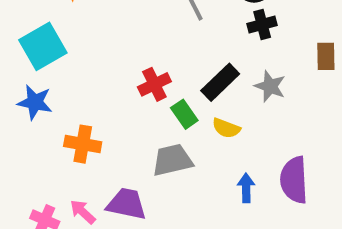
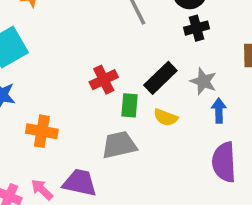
green rectangle: (184, 114) -> (130, 105), turned 40
blue arrow: (246, 188) -> (219, 111), moved

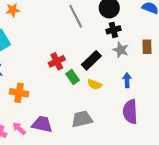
gray star: (203, 81) -> (121, 50), moved
green rectangle: (130, 105) -> (73, 77), turned -40
gray trapezoid: (119, 145) -> (82, 119), moved

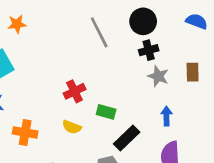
black rectangle: (91, 60) -> (127, 138), moved
green rectangle: (73, 77) -> (106, 112), moved, turned -40
yellow semicircle: (95, 84) -> (72, 127), moved

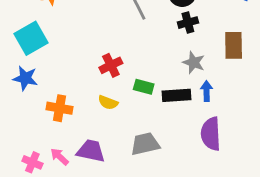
brown rectangle: (193, 72) -> (234, 45), size x1.4
gray star: (158, 76) -> (194, 62), moved
black rectangle: (127, 138) -> (177, 95), moved, turned 40

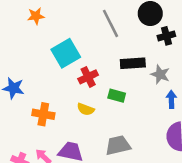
black cross: (188, 23) -> (166, 36), moved
cyan square: (31, 38) -> (66, 53), moved
black rectangle: (177, 95) -> (133, 63), moved

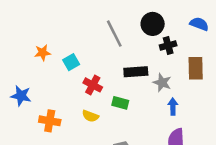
orange star: (36, 16) -> (42, 53), moved
cyan square: (66, 53) -> (71, 62), size x0.6
red cross: (88, 77) -> (93, 85), turned -36

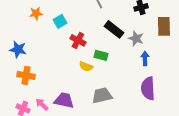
black rectangle: (136, 72) -> (114, 29), turned 42
yellow semicircle: (90, 116) -> (86, 66), moved
orange cross: (50, 121) -> (26, 75), moved

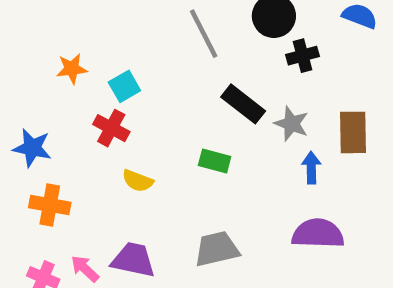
brown rectangle: (164, 26) -> (353, 132), moved
red cross: (78, 40) -> (111, 128), moved
yellow semicircle: (86, 66) -> (138, 181), moved
purple semicircle: (148, 88) -> (318, 234), turned 95

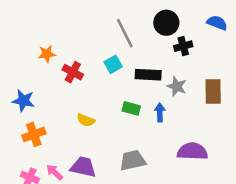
cyan square: (124, 86) -> (113, 64), moved
black rectangle: (243, 104) -> (148, 75), turned -35
red cross: (111, 128) -> (73, 72), moved
blue arrow: (311, 168) -> (160, 112), moved
orange cross: (50, 205) -> (34, 134), turned -30

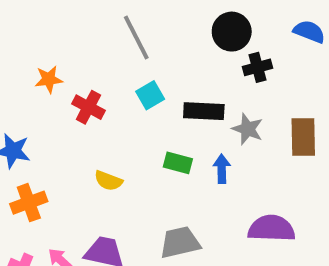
gray line: (125, 33) -> (136, 38), moved

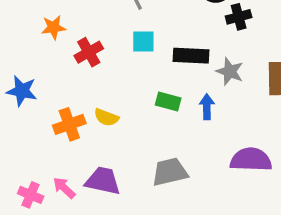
cyan square: (150, 95) -> (143, 42), turned 30
red cross: (88, 107) -> (89, 52), turned 32
orange cross: (29, 203) -> (69, 124), moved

